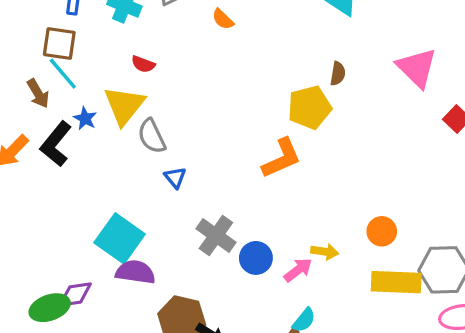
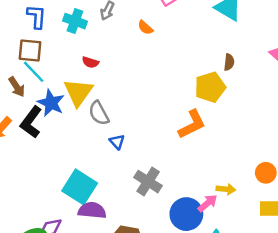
blue star: (85, 119) -> (51, 103), size x1.6
blue circle: (256, 258) -> (186, 214), moved, size x1.4

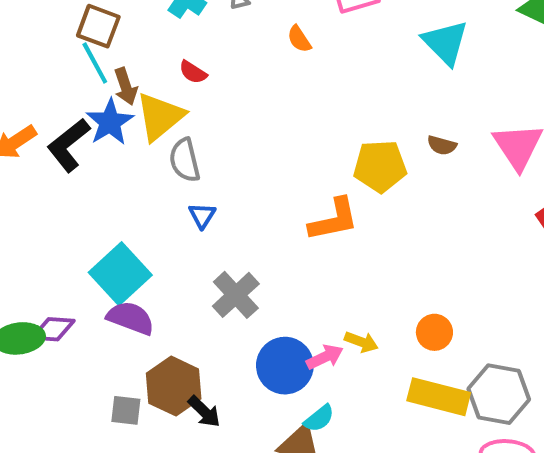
brown semicircle: (229, 62) -> (442, 145), moved, turned 84
brown arrow: (17, 87) -> (126, 87), moved

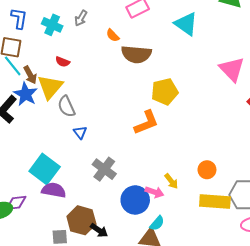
brown semicircle: (442, 145) -> (136, 54), moved, size x2.0
yellow arrow: (361, 342) -> (171, 181), turned 42
pink arrow: (325, 357) -> (154, 192), turned 54

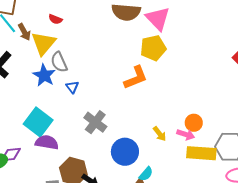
pink triangle: (232, 69) -> (158, 18), moved
blue star: (26, 94) -> (44, 75), moved
pink arrow: (154, 192) -> (186, 134), moved

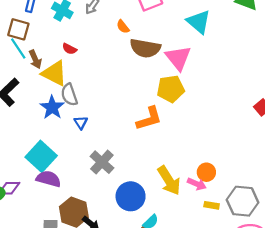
yellow triangle: (43, 43) -> (54, 73), turned -48
yellow arrow: (160, 134) -> (169, 181), size x1.8
yellow rectangle: (201, 153) -> (212, 205), size x0.5

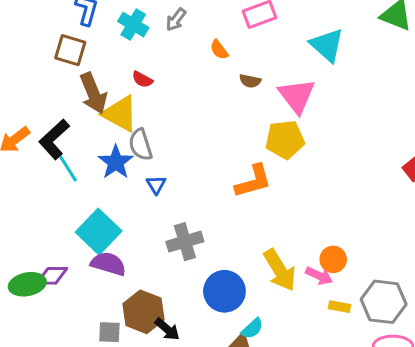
brown semicircle: (145, 48) -> (250, 81), size x0.5
cyan line: (18, 49) -> (67, 167), moved
brown arrow: (35, 59) -> (93, 93), size x1.5
gray cross: (102, 162) -> (185, 242), turned 30

